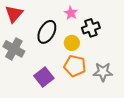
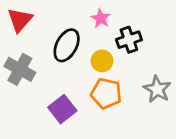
gray star: (103, 72) -> (157, 89), moved, turned 30

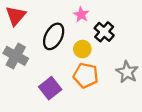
black cross: (129, 40) -> (104, 32), turned -30

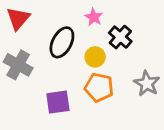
purple square: (50, 88) -> (58, 102), turned 30

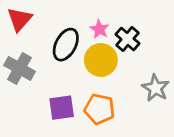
pink star: (94, 17) -> (99, 29), moved
yellow circle: (95, 57) -> (101, 60), size x1.5
orange pentagon: (99, 87) -> (99, 109), moved

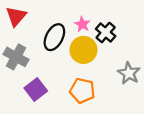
purple square: (62, 108) -> (36, 89), moved, turned -30

